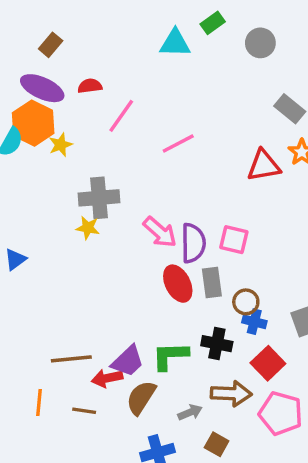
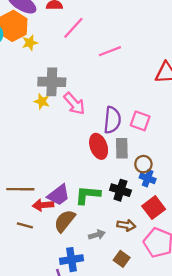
pink arrow: (160, 232) -> (74, 104), moved
brown arrow: (231, 394) -> (126, 225), size x0.7
brown square: (217, 444) -> (122, 259), moved

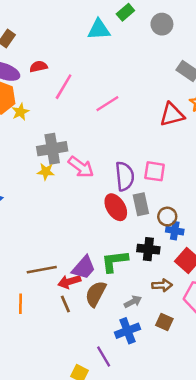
brown line: (25, 225) -> (65, 304), moved, turned 63
blue cross: (72, 260) -> (127, 331), moved

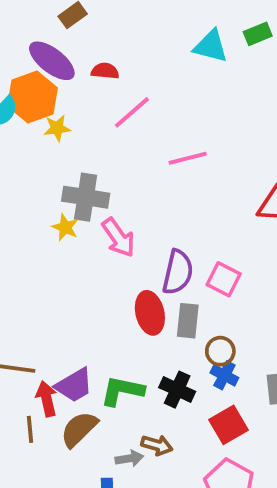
red arrow: (69, 282) -> (47, 399), turned 75
brown arrow: (162, 285) -> (157, 445), moved

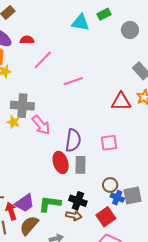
pink square: (224, 279) -> (109, 143), moved, turned -30
brown circle: (220, 351) -> (110, 185), moved
blue cross: (224, 375) -> (117, 198), moved
brown arrow: (157, 445) -> (74, 216), moved

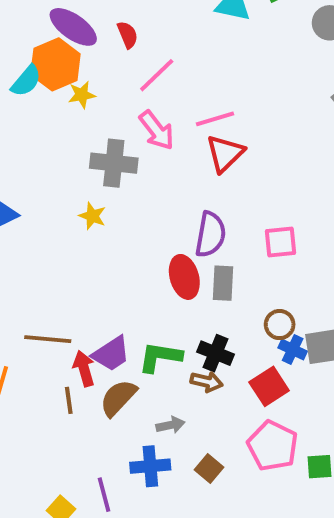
red semicircle: (27, 40) -> (128, 35), turned 64
red triangle: (121, 102) -> (225, 153), moved, turned -45
yellow star: (13, 122) -> (92, 216), moved
pink arrow: (41, 125) -> (157, 130), moved

